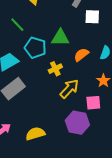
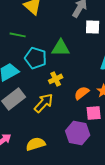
green line: (17, 25) -> (18, 35), turned -35
orange semicircle: (81, 55) -> (82, 93), moved
yellow arrow: (69, 89) -> (44, 103), moved

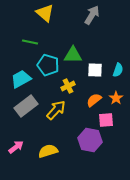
white square: (93, 27) -> (95, 70), moved

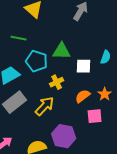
cyan semicircle: (118, 70) -> (106, 57), moved
purple hexagon: (90, 140) -> (64, 136), moved

